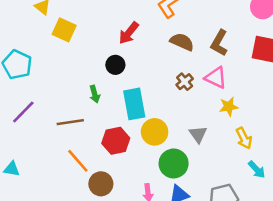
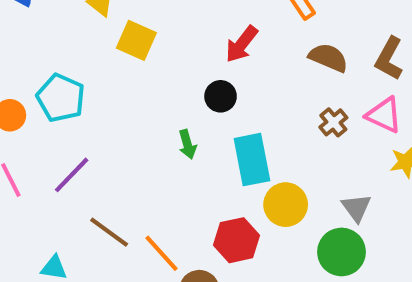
brown line: (70, 122) -> (109, 232), moved, turned 45
red hexagon: (116, 141) -> (236, 240), moved
green circle: (174, 163) -> (342, 252), moved

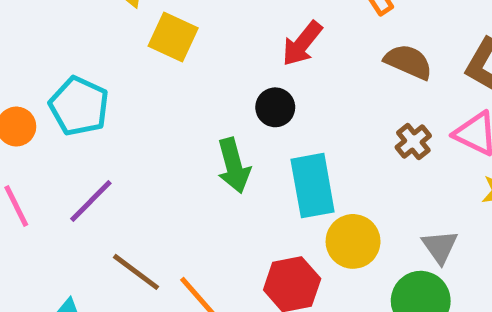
green arrow: (187, 144) -> (234, 166), size x1.5

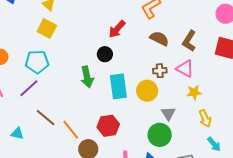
yellow square: (173, 37) -> (47, 28), moved
cyan pentagon: (79, 106) -> (37, 62), moved, turned -30
brown cross: (413, 141) -> (160, 71), turned 32
yellow circle: (353, 241) -> (147, 91), moved

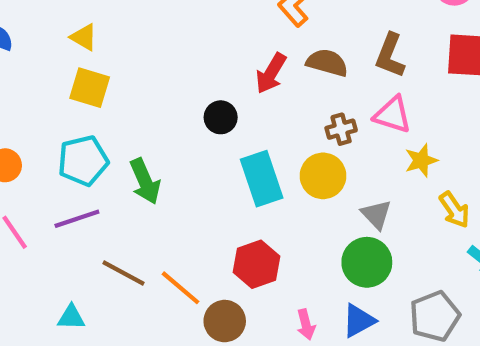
red arrow: (117, 29) -> (271, 73), moved
green arrow: (87, 77) -> (145, 181), moved
purple line: (29, 88) -> (77, 219), turned 35

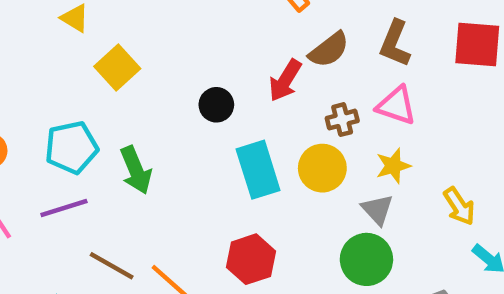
brown semicircle: (327, 63) -> (329, 50), turned 126
red arrow: (271, 73) -> (285, 81), moved
yellow square: (90, 88) -> (117, 67), moved, turned 30
yellow star: (421, 160) -> (393, 166), moved

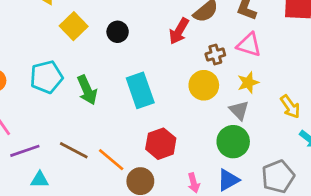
black circle: (216, 105) -> (118, 32), moved
cyan rectangle: (258, 170) -> (140, 90), moved
purple line: (64, 208) -> (25, 151), moved

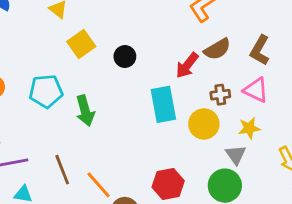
cyan rectangle: (140, 90) -> (163, 104), moved
red hexagon: (161, 144) -> (168, 184), moved
brown line: (74, 150) -> (62, 170), turned 32

